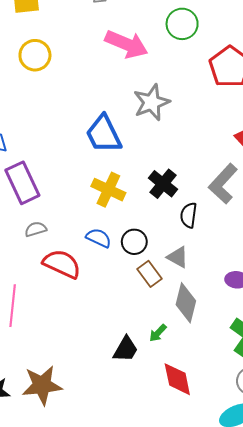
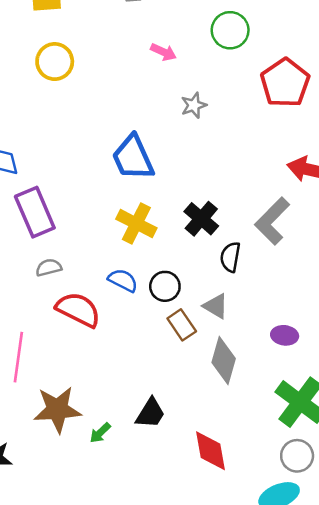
pink arrow: (127, 44) -> (164, 52), size x0.5
gray star: (152, 102) -> (194, 105), moved, size x0.6
green arrow: (158, 333) -> (100, 433), moved
brown star: (42, 385) -> (57, 409), moved

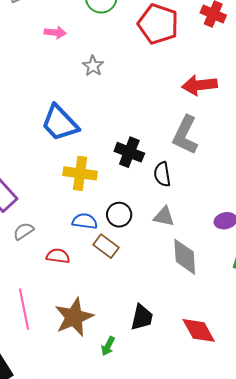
red semicircle: (78, 310) -> (58, 256), size x0.6
brown rectangle: (182, 325) -> (106, 246), moved
brown star: (57, 409) -> (74, 317), moved

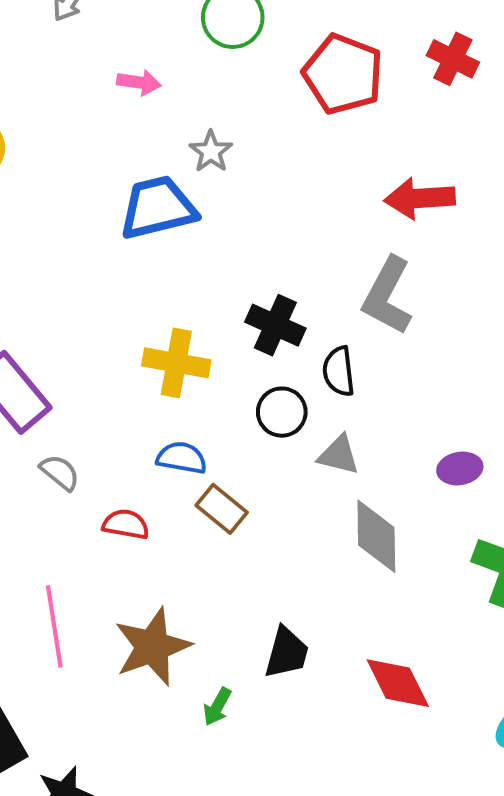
blue trapezoid: (60, 123) -> (158, 208), moved, turned 117
black circle: (119, 215) -> (282, 412), moved
gray semicircle: (24, 231) -> (60, 472), turned 70

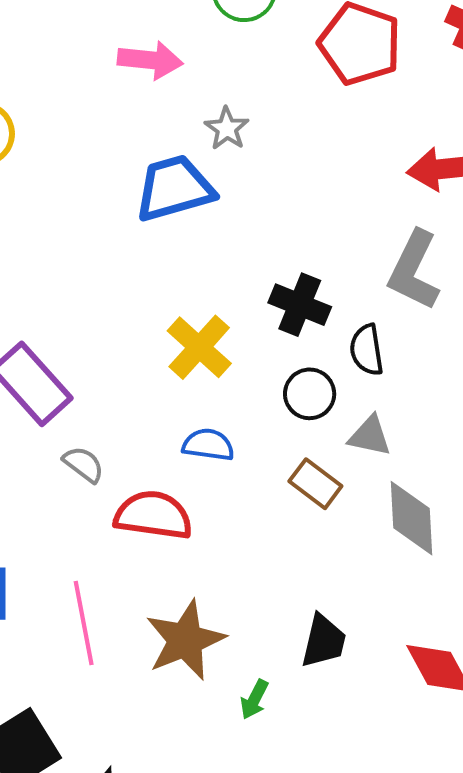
pink arrow: (139, 82) -> (150, 60), size x1.4
yellow cross: (176, 363) -> (199, 347), turned 34
brown rectangle: (222, 509) -> (315, 484), moved
red semicircle: (126, 524) -> (153, 515), size x1.6

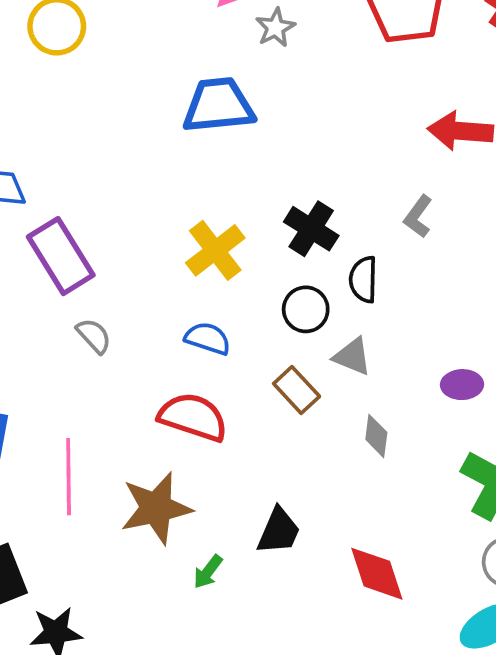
gray star: (227, 128) -> (275, 28), moved
gray L-shape: (414, 270) -> (418, 216), size x0.6
red semicircle: (153, 515) -> (193, 417), moved
gray diamond: (411, 518) -> (376, 436), size x0.6

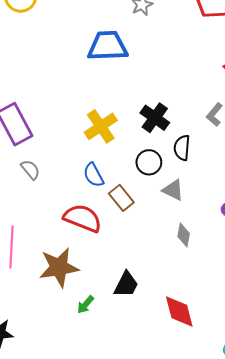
blue semicircle: (208, 338) -> (93, 175), turned -140
brown rectangle: (297, 390) -> (121, 198), moved

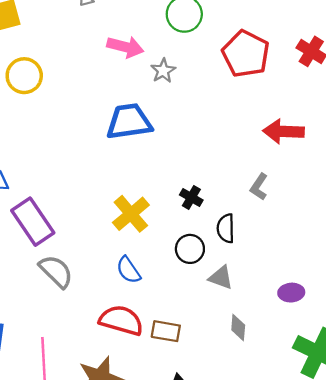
black cross: (155, 118) -> (191, 197), size x0.7
gray semicircle: (30, 170) -> (56, 271), size x1.5
brown rectangle: (121, 198) -> (166, 331), moved, turned -35

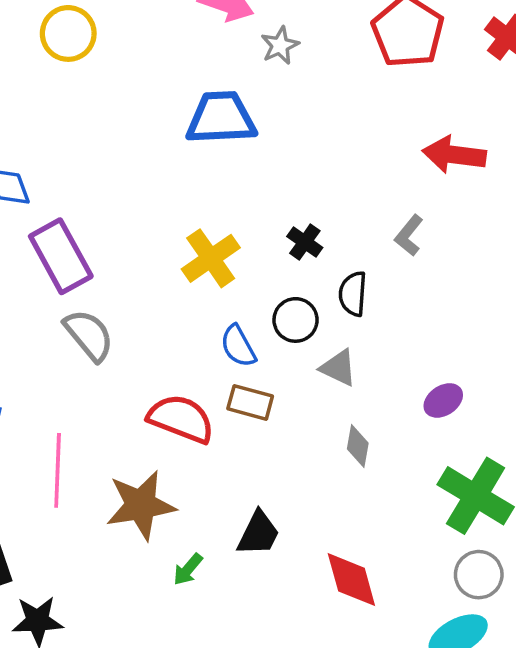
blue semicircle: (128, 270) -> (238, 346), moved
purple ellipse: (291, 293) -> (443, 400), turned -35
brown rectangle: (166, 331) -> (250, 402), moved

